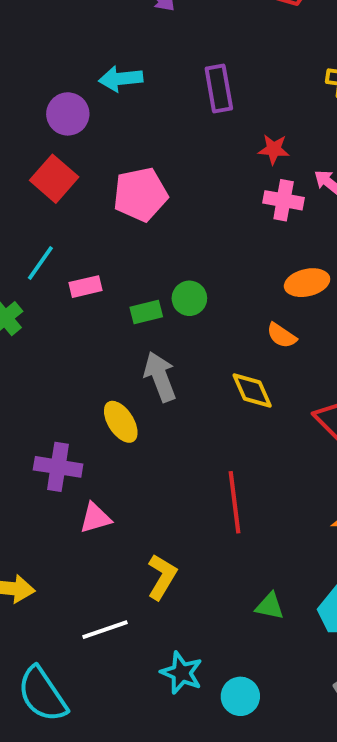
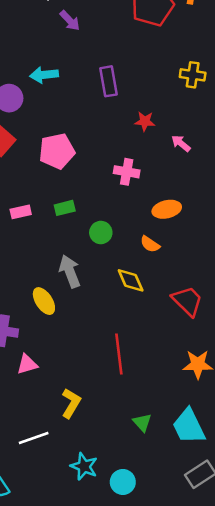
pink cross: (284, 200) -> (127, 172), moved
green circle: (189, 298) -> (101, 233), moved
green rectangle: (146, 312) -> (65, 208), moved
green triangle: (270, 606) -> (142, 423), turned 36

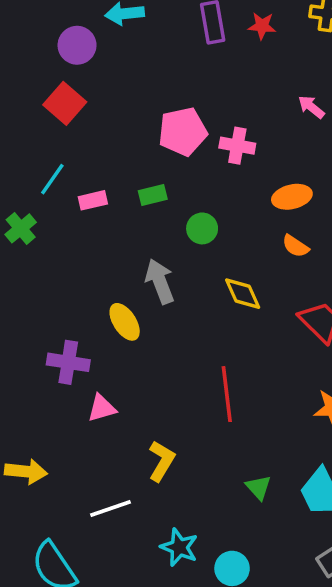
red star: (145, 121) -> (262, 26), moved
pink pentagon: (57, 151) -> (183, 132), moved
orange semicircle: (150, 244) -> (295, 246), moved

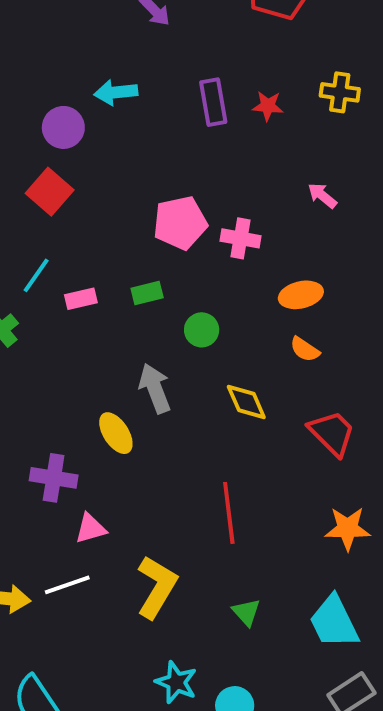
yellow L-shape: (162, 461) -> (157, 587), size x1.4
green triangle: (258, 487) -> (246, 612), moved
white line: (110, 509) -> (67, 585), moved

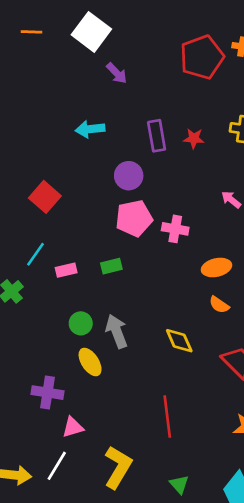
purple circle: (63, 127) -> (129, 176), moved
green circle: (202, 330) -> (81, 323), moved
white line: (67, 585) -> (57, 466), turned -40

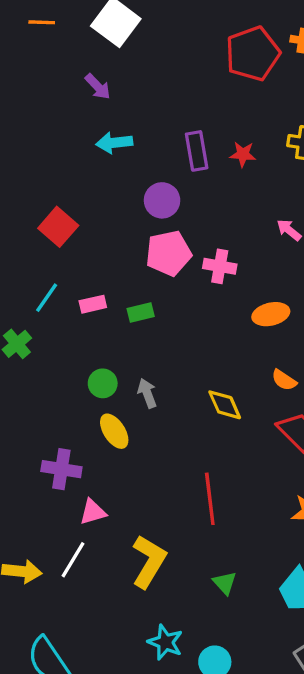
purple arrow: (117, 73) -> (98, 87), moved
pink rectangle: (66, 270) -> (93, 304), moved
orange semicircle: (219, 305) -> (284, 380), moved
gray arrow: (117, 331) -> (147, 393), size x0.7

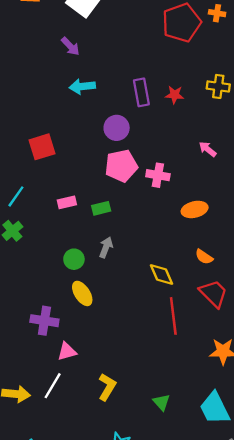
red square: (58, 227) -> (42, 147), turned 32
cyan line: (47, 298) -> (16, 196), moved
gray arrow: (147, 393) -> (106, 247), moved, turned 42
red line: (210, 499) -> (173, 316), moved
yellow L-shape: (149, 561) -> (107, 387), size x0.7

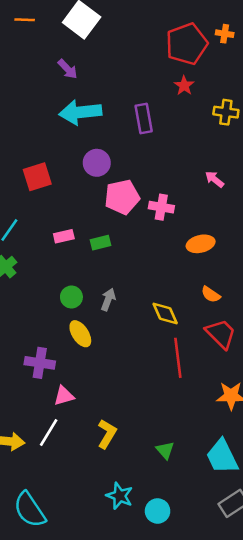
cyan arrow: (82, 86) -> (80, 112), size x1.5
red star: (174, 95) -> (184, 86), moved, turned 30
purple circle: (117, 128) -> (97, 163), moved
gray arrow: (106, 247) -> (108, 300), moved

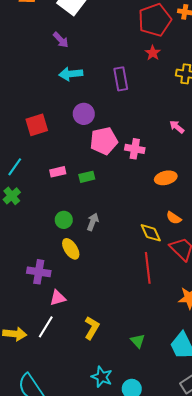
cyan arrow: (80, 112) -> (71, 74), size x0.7
yellow diamond: (165, 313) -> (151, 233), moved

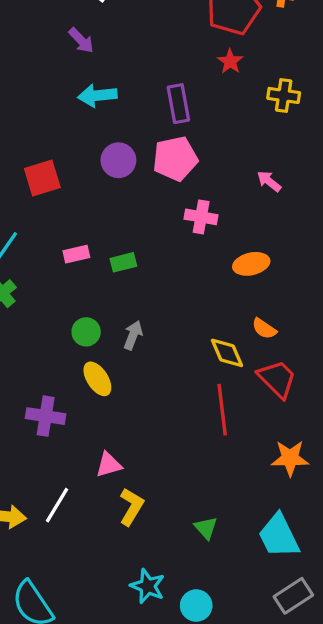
pink pentagon: (104, 141) -> (175, 159), moved
pink triangle: (58, 298) -> (109, 465), moved

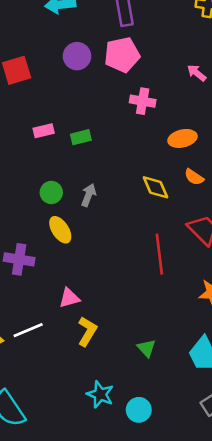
orange semicircle: (264, 329) -> (194, 177), moved
yellow diamond: (227, 353) -> (155, 187), moved
white line: (57, 505) -> (28, 330), turned 36

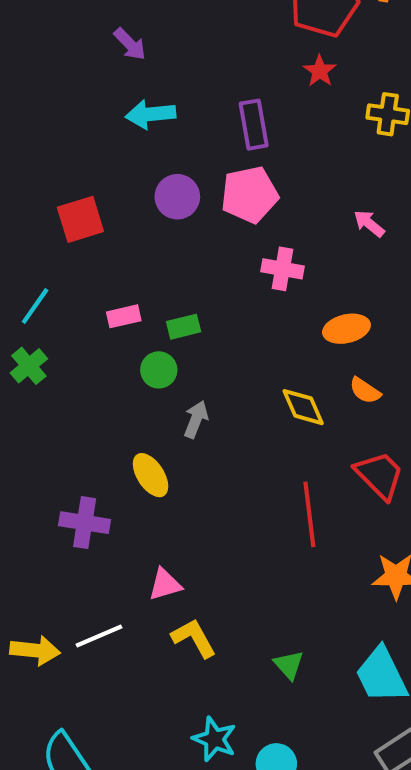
green circle: (51, 192) -> (159, 370), moved
yellow L-shape: (87, 331) -> (194, 638), turned -60

